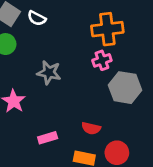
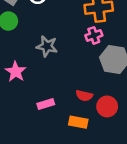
red circle: (117, 153) -> (107, 106), moved

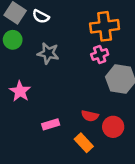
gray star: (47, 46) -> (48, 53), moved
orange rectangle: (78, 122) -> (84, 143), turned 36

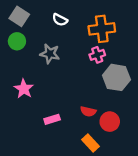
white semicircle: (41, 17) -> (60, 20), moved
orange rectangle: (84, 143) -> (90, 143), moved

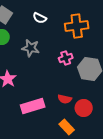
pink cross: (97, 55) -> (66, 58), moved
pink rectangle: (52, 119) -> (33, 106), size x1.6

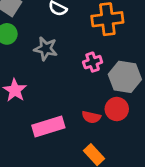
red circle: (84, 108) -> (117, 109), moved

